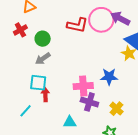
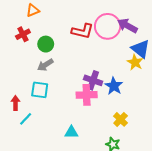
blue star: (109, 77) -> (114, 86), turned 30
red arrow: (45, 95) -> (15, 103), moved
purple cross: (89, 102) -> (93, 80), moved

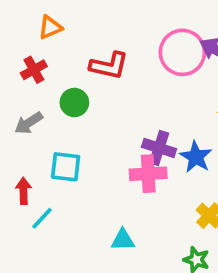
red L-shape: (82, 31) -> (109, 66), moved
green circle: (46, 44) -> (74, 103), moved
gray arrow: (45, 65) -> (29, 123), moved

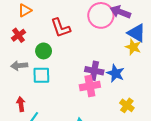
red L-shape: (109, 66) -> (61, 28), turned 65
gray arrow: (29, 123) -> (19, 66), turned 35
cyan square: (66, 167) -> (41, 75), moved

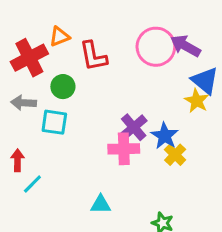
orange triangle: (25, 10) -> (59, 37), moved
red cross: (19, 35) -> (29, 58), size x1.6
purple cross: (94, 71) -> (134, 127), turned 30
yellow cross: (127, 105) -> (175, 155), moved

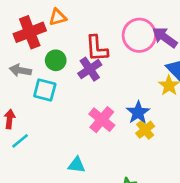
red L-shape: (93, 56) -> (97, 48), moved
purple cross: (134, 127) -> (90, 69), moved
pink cross: (124, 149) -> (102, 120), turned 35

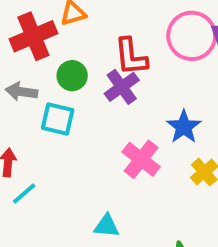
blue star: (138, 112) -> (184, 127), moved

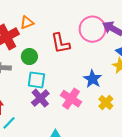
purple cross: (122, 87) -> (40, 98), moved
cyan square: (58, 119) -> (36, 80), moved

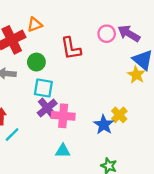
pink circle: (92, 29) -> (107, 34), size x0.6
blue star: (93, 79) -> (104, 125), moved
pink cross: (71, 99) -> (63, 116), moved, turned -30

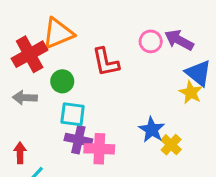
orange triangle: (35, 25) -> (58, 33), size x1.6
purple cross: (47, 108) -> (78, 140), turned -36
blue star: (104, 125) -> (152, 130), moved

